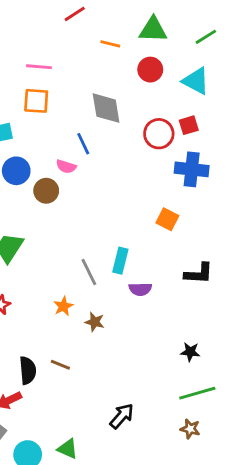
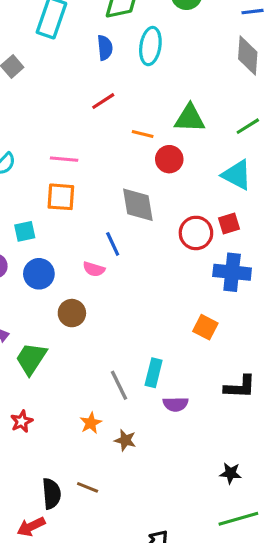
red circle: (150, 70) -> (169, 159), moved
brown circle: (46, 191) -> (72, 313), moved

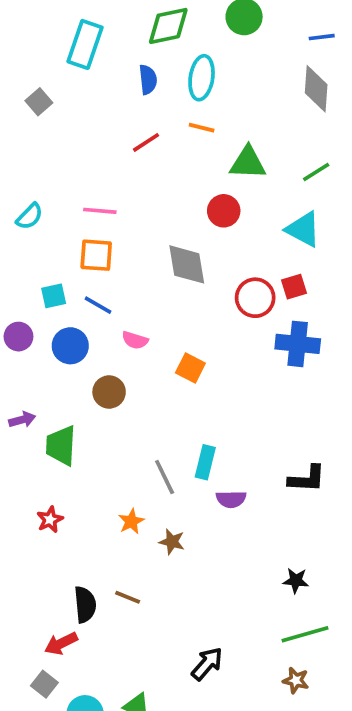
orange line: (143, 134) -> (202, 128), moved
blue line: (113, 244) -> (98, 305), moved, turned -35
orange square: (205, 327) -> (190, 368), moved
green trapezoid: (31, 359) -> (61, 446), turned -30

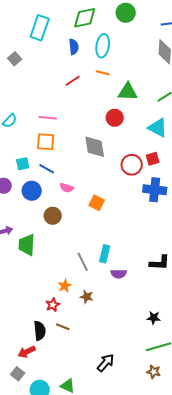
red star: (50, 520) -> (53, 305), moved

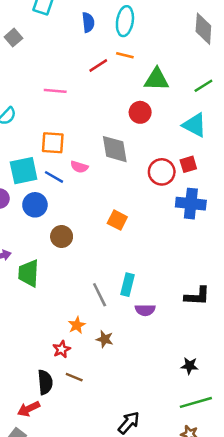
red line: (73, 81) -> (98, 65), moved
pink line: (48, 118) -> (55, 91), moved
cyan square: (23, 164) -> (24, 171), size x1.6
pink semicircle: (67, 188) -> (79, 167), moved

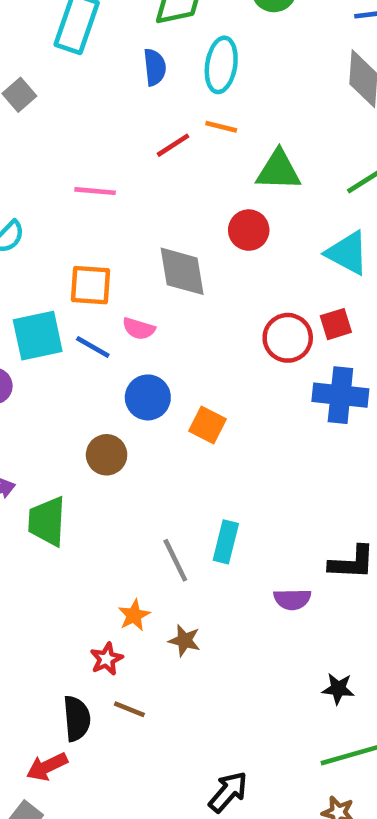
gray diamond: (115, 149) -> (182, 271), moved
blue circle: (35, 205) -> (148, 397), moved
purple semicircle: (145, 310) -> (292, 599), moved

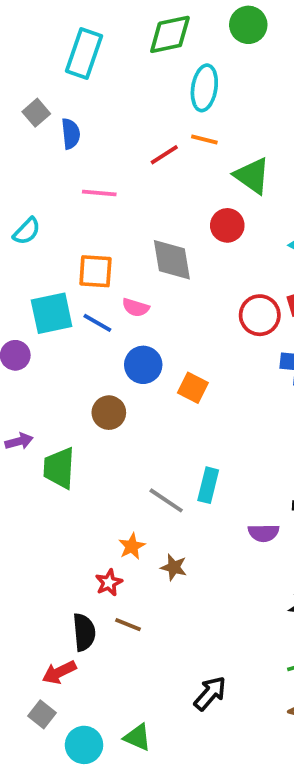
blue semicircle: (155, 67) -> (71, 134), moved
green triangle: (279, 170) -> (252, 176), turned 33
gray line: (175, 560) -> (166, 500), turned -30

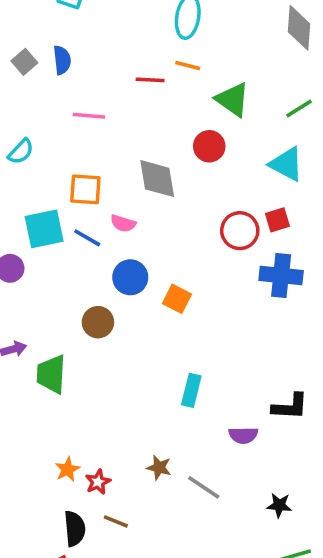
gray square: (36, 113) -> (24, 62), moved
red line: (164, 155) -> (150, 80), turned 36
gray line: (166, 500) -> (204, 487), moved
orange star: (132, 546) -> (67, 469), moved

